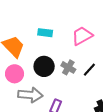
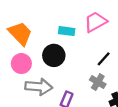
cyan rectangle: (45, 33) -> (67, 31), moved
gray cross: (68, 67) -> (98, 82), moved

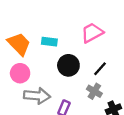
cyan rectangle: (67, 31) -> (49, 42), moved
black circle: (54, 55) -> (68, 65), moved

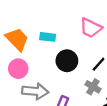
pink trapezoid: (92, 33) -> (91, 28), turned -125

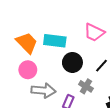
cyan rectangle: (48, 37) -> (55, 41), size x1.5
gray cross: (93, 87) -> (86, 86), moved

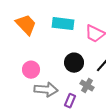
cyan rectangle: (55, 41) -> (63, 24), moved
orange trapezoid: (27, 43) -> (26, 25), moved

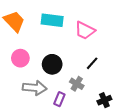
black circle: (74, 63) -> (52, 64), moved
pink circle: (31, 70) -> (20, 58), moved

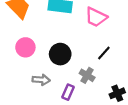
gray arrow: (35, 88) -> (41, 80), size x0.7

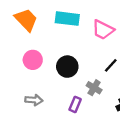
gray arrow: (41, 80) -> (34, 100), moved

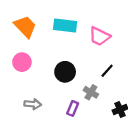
pink circle: (33, 60) -> (22, 62), moved

